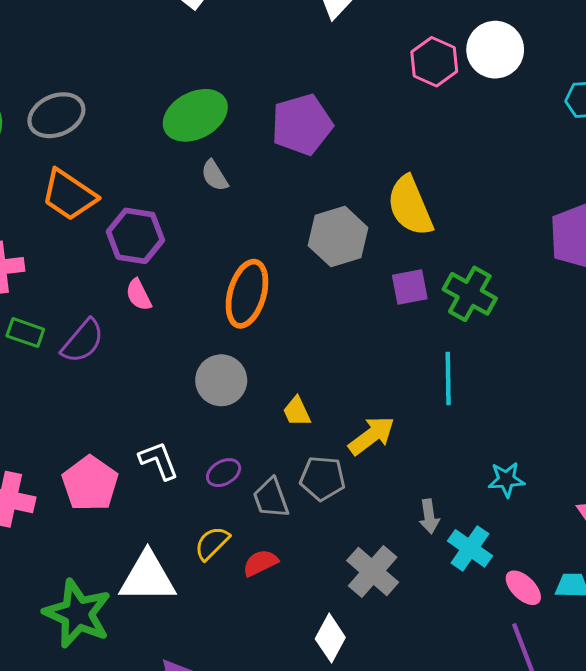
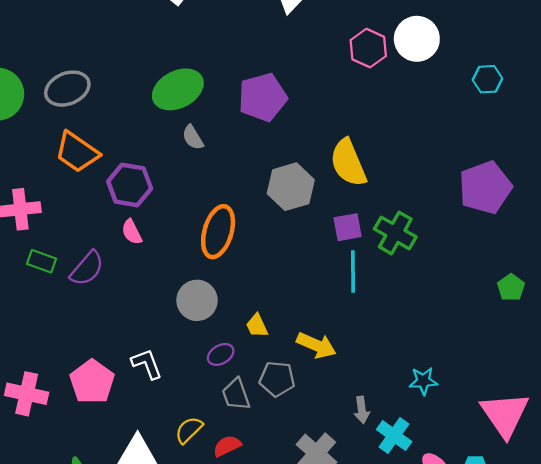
cyan line: (448, 379) -> (353, 272), moved
yellow arrow: (372, 436) -> (316, 345), turned 60
purple ellipse: (224, 473) -> (221, 354), moved

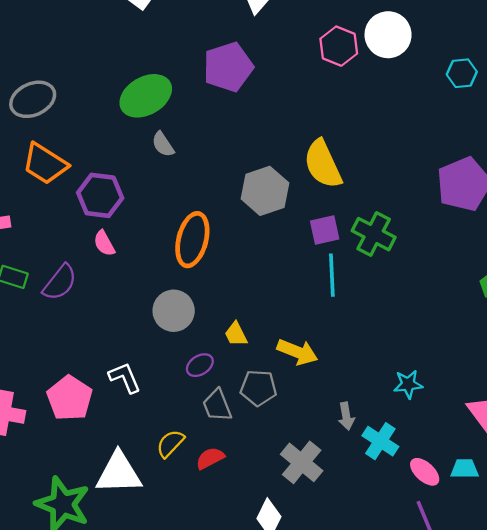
purple pentagon: (263, 97) -> (228, 67), moved

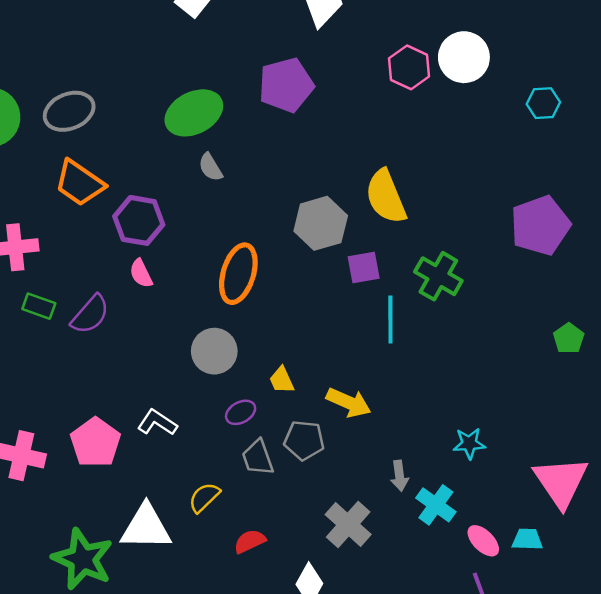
purple square: (325, 230) -> (364, 267), moved
white L-shape: (125, 378) -> (157, 423), turned -36
red semicircle: (210, 458) -> (250, 541), moved

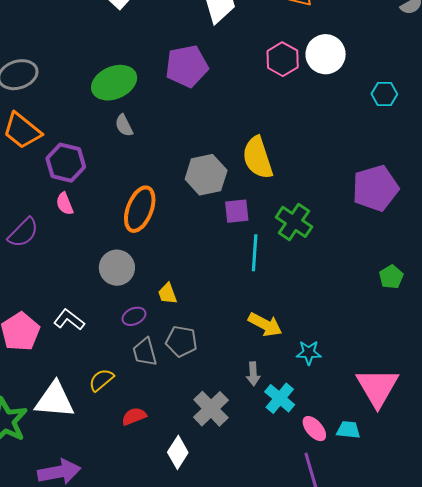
yellow arrow: (349, 402) -> (265, 325), moved

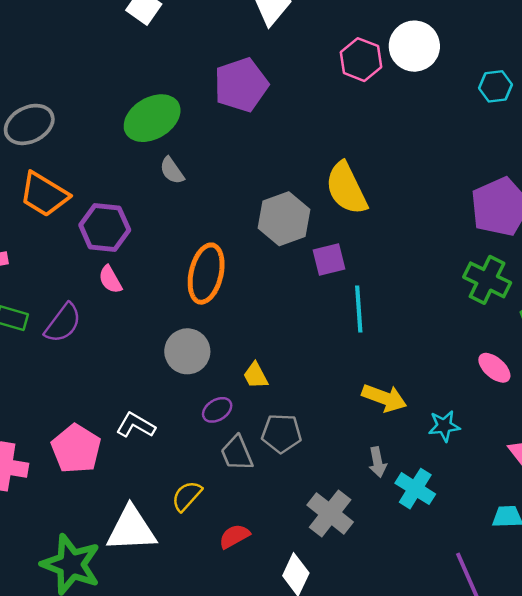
green cross: (294, 222) -> (487, 280), moved
pink ellipse: (314, 429) -> (494, 368), moved

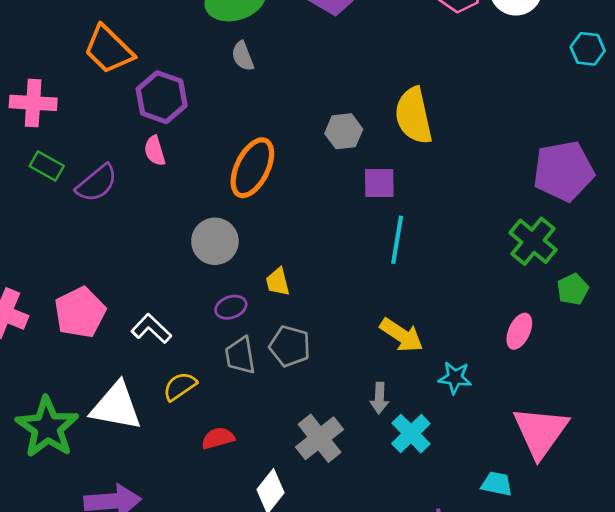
gray hexagon: (284, 219) -> (344, 131), size x0.7
pink ellipse: (494, 368) -> (519, 331), turned 60
white L-shape: (136, 425) -> (151, 329), moved

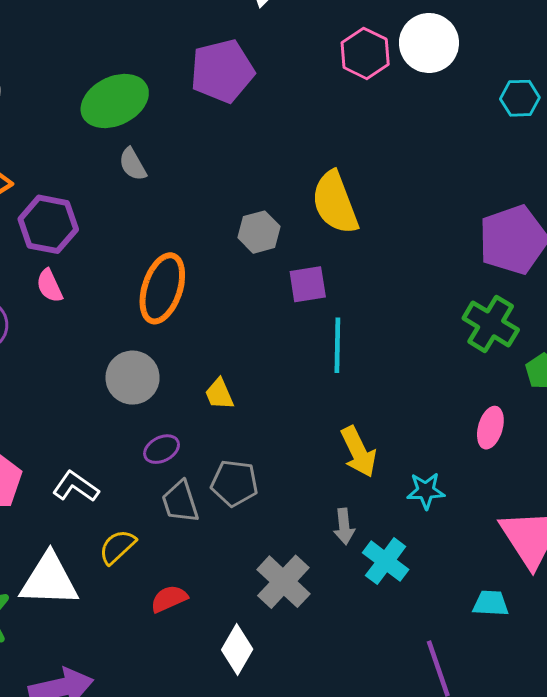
yellow trapezoid: (278, 282) -> (219, 394), moved
yellow arrow: (402, 335) -> (358, 452), turned 39

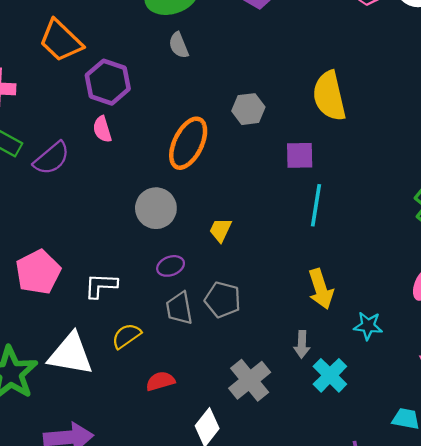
gray hexagon: (259, 232) -> (248, 109), moved
yellow trapezoid: (219, 394) -> (220, 230), turned 40
white L-shape: (76, 487) -> (101, 286), turned -40

